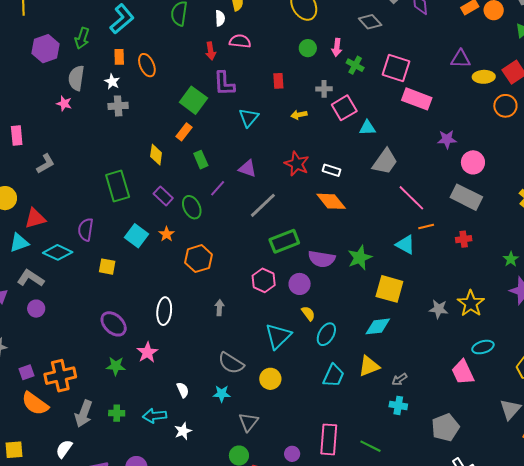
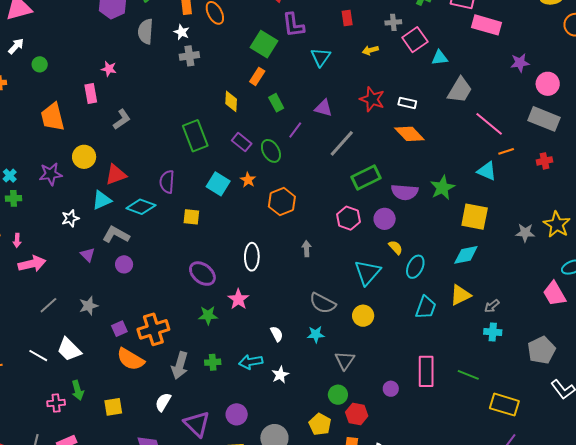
pink star: (64, 104) -> (109, 69), moved

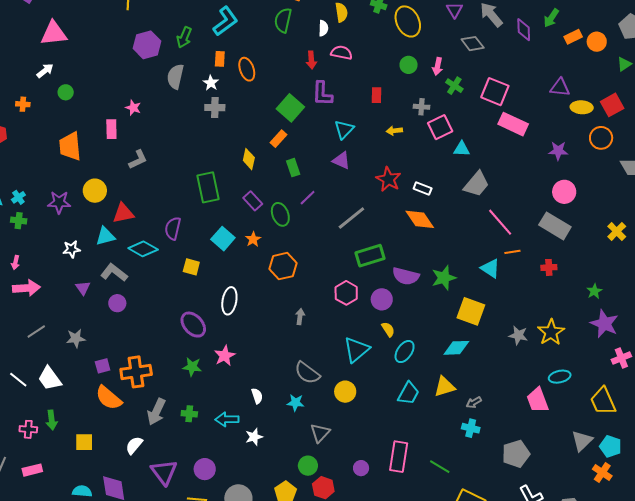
purple star: (520, 63) -> (558, 151), moved
purple triangle: (323, 108) -> (341, 160), moved
white ellipse: (252, 257) -> (229, 301), moved

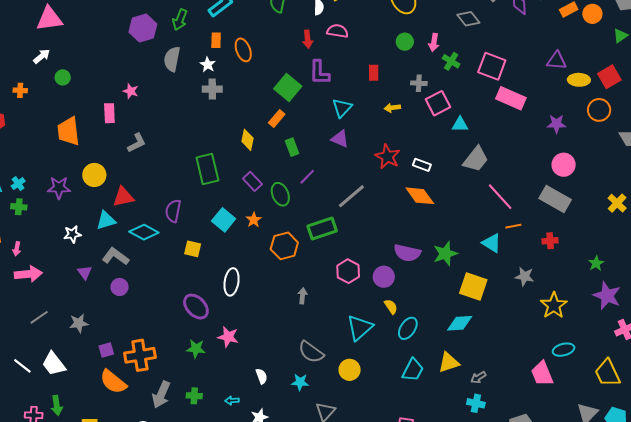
green rectangle: (370, 256) -> (322, 228), moved
gray star: (518, 335) -> (524, 276), moved
pink star: (225, 356) -> (228, 337), turned -30
cyan arrow: (227, 419) -> (232, 400), size x0.6

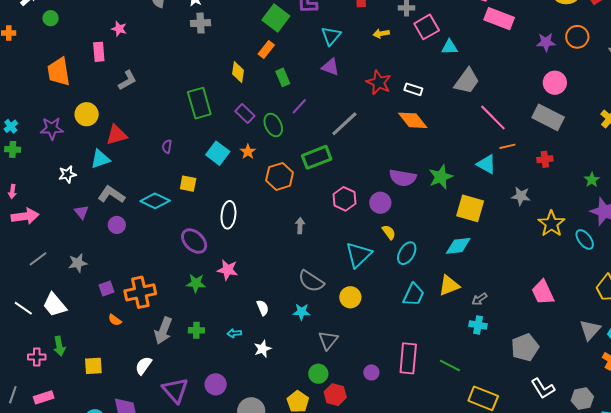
orange circle: (599, 110) -> (577, 37), moved
purple semicircle: (173, 211) -> (167, 146), size x0.6
cyan diamond: (144, 232) -> (155, 201), moved
cyan ellipse: (564, 350) -> (585, 239), moved, turned 70
orange semicircle: (113, 382) -> (115, 320), size x0.5

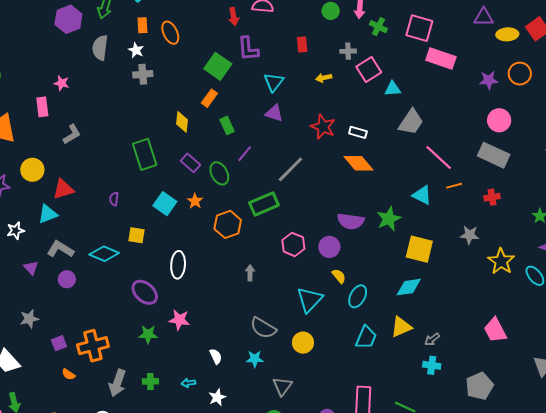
cyan triangle: (486, 164) -> (422, 195), moved

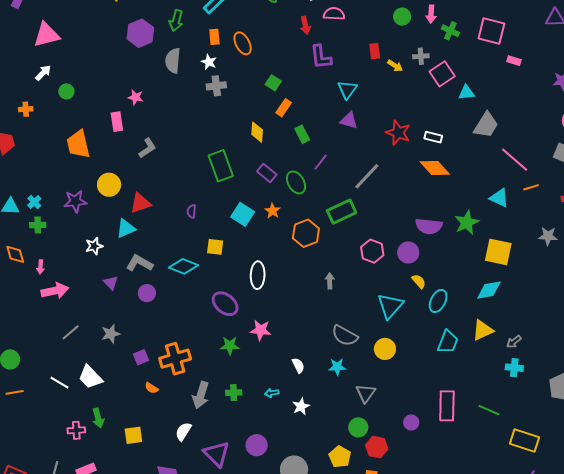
pink rectangle: (441, 58) -> (514, 61), size x0.5
green square: (218, 66) -> (273, 83), moved, size x0.6
yellow arrow: (324, 78) -> (395, 66), moved, turned -133

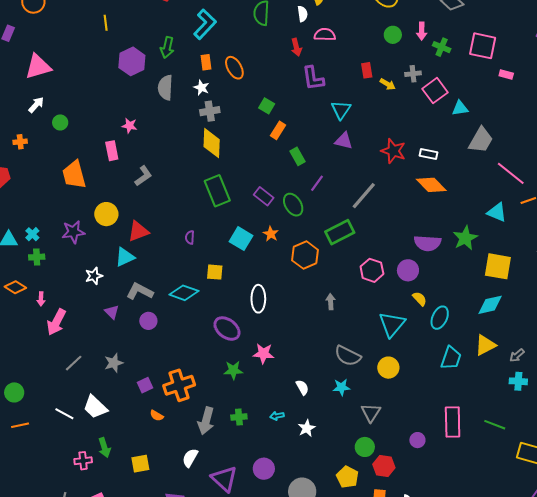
yellow diamond: (257, 132) -> (212, 143), moved, size x1.4
orange diamond: (15, 254) -> (15, 287), turned -40
pink arrow: (55, 291) -> (56, 322), turned 132

